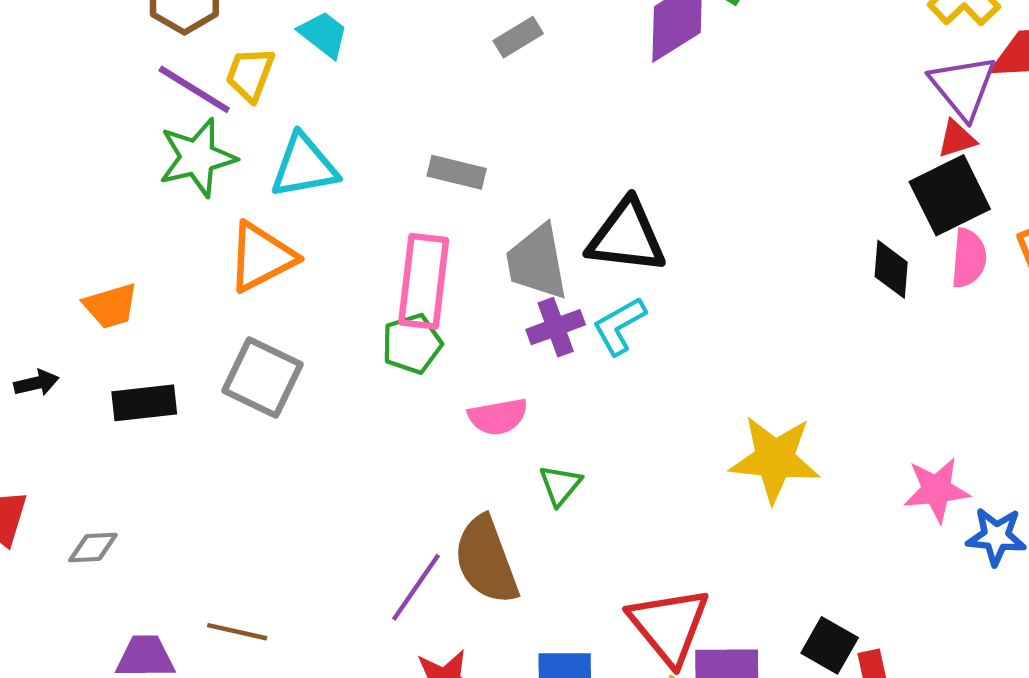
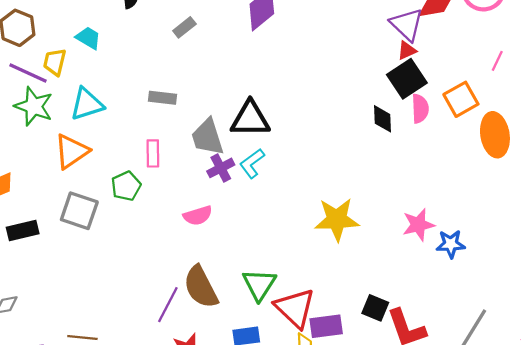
green star: (197, 158) -> (34, 106), turned -30
pink rectangle: (424, 281) -> (153, 153), size x0.6
green pentagon: (412, 344) -> (126, 186), moved
green triangle: (560, 485) -> (259, 285), moved, size x1.6

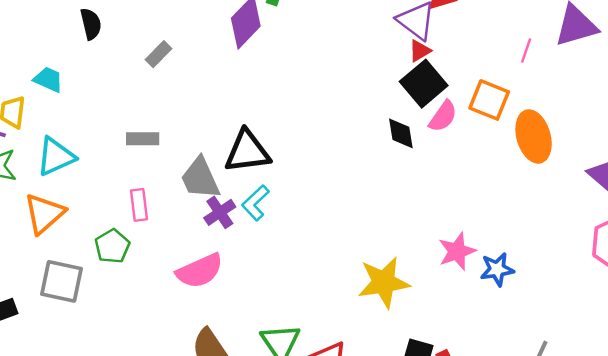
orange square: (461, 99) -> (489, 100), turned -32
pink semicircle: (420, 109) -> (443, 116), turned 44
pink semicircle: (198, 216) -> (200, 271), size x1.4
yellow star: (337, 219) -> (384, 282), moved

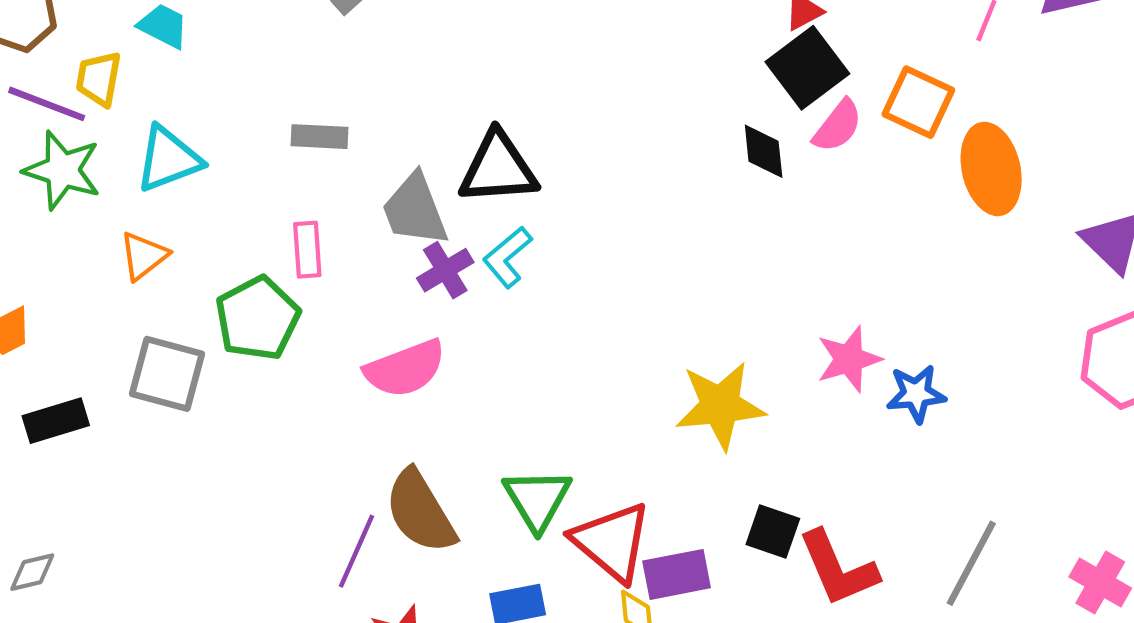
orange triangle: (44, 214) -> (144, 256), size x0.7
green pentagon: (112, 246) -> (258, 318), size x1.4

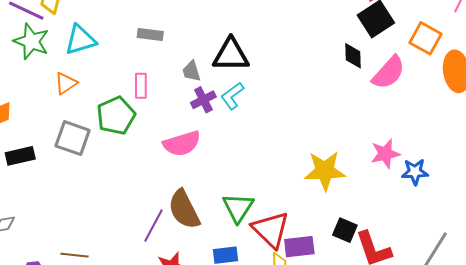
pink semicircle: (838, 126) -> (389, 73), moved, size x1.4
gray trapezoid: (415, 210) -> (191, 71), size x0.6

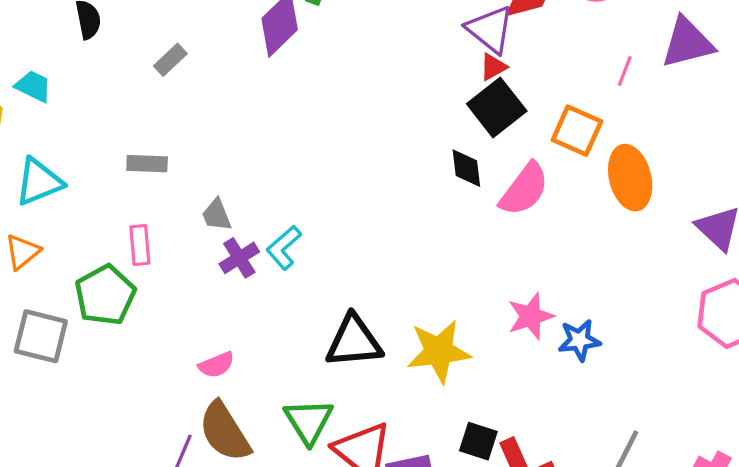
black triangle: (231, 55) -> (354, 341), moved
pink semicircle: (182, 143) -> (216, 365), moved, size x0.6

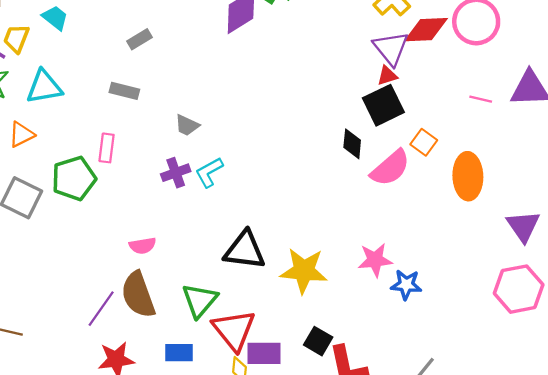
gray rectangle: (170, 60) -> (139, 39), moved
pink line: (625, 71) -> (481, 99), turned 70
orange square: (577, 131) -> (424, 142), moved, size x0.7
gray trapezoid: (217, 215) -> (187, 125), moved, turned -55

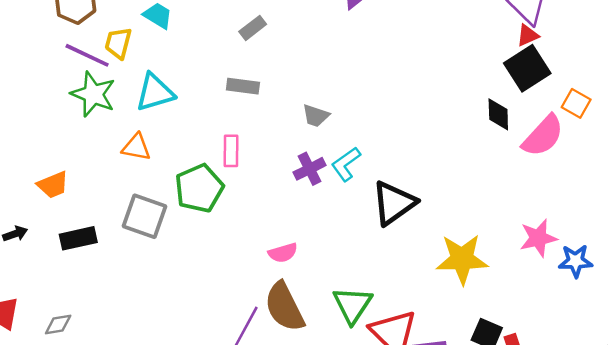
orange triangle: (21, 134) -> (136, 147), turned 44
black triangle: (245, 250) -> (394, 203), moved, turned -36

